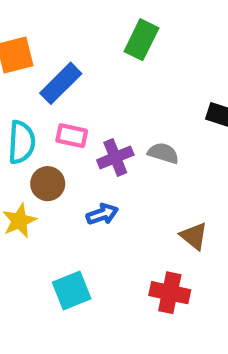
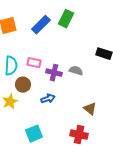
blue rectangle: (61, 83) -> (41, 25), moved
purple cross: (115, 157) -> (54, 73), turned 35

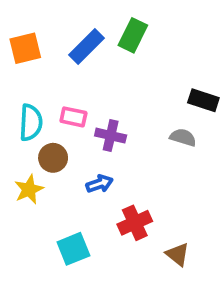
gray semicircle: (76, 71) -> (183, 137), moved
brown triangle: (90, 109) -> (177, 254), moved
red cross: (79, 135) -> (135, 223), moved, turned -36

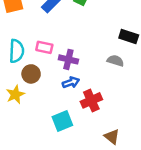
blue arrow: (99, 184) -> (71, 82), moved
red cross: (135, 223) -> (91, 100), moved
cyan square: (73, 249) -> (62, 121), moved

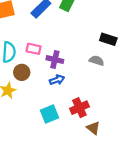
red cross: (91, 100) -> (79, 108), moved

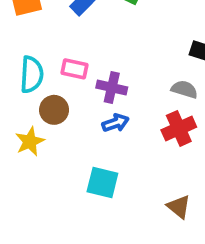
red cross: (79, 108) -> (179, 128), moved
cyan square: (50, 114) -> (102, 183), turned 36

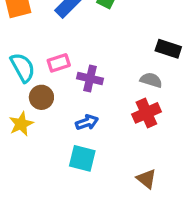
pink rectangle: (75, 69) -> (59, 63), turned -30
cyan semicircle: (32, 74) -> (23, 68), turned -32
blue arrow: (115, 123) -> (87, 122), moved

